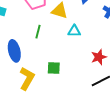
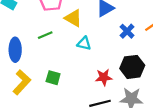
green line: (38, 32) -> (45, 35), turned 40

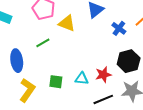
cyan triangle: (84, 43) -> (82, 79), moved

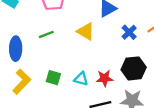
yellow triangle: (67, 23) -> (86, 31), moved

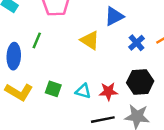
green line: (46, 34) -> (37, 40), moved, turned -48
yellow L-shape: (22, 82) -> (19, 92), turned 75

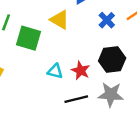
green square: (53, 89) -> (29, 38), moved, size x1.5
red star: (108, 91) -> (81, 71), turned 30

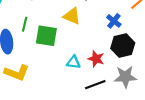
blue cross: (107, 20) -> (114, 21), moved

